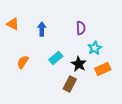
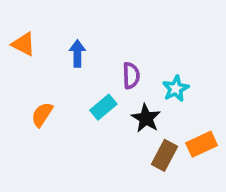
purple semicircle: (81, 28) -> (131, 76), moved
orange rectangle: (103, 69) -> (202, 144), moved
brown rectangle: (70, 84) -> (164, 155), moved

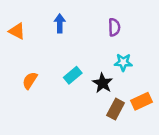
blue arrow: (77, 53) -> (60, 23), moved
purple semicircle: (131, 76) -> (114, 27), moved
cyan star: (176, 89) -> (123, 62), turned 30

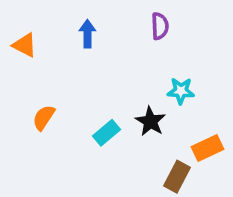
purple semicircle: (114, 27) -> (160, 26), moved
cyan rectangle: (73, 75) -> (107, 133), moved
brown rectangle: (116, 109) -> (177, 177), moved

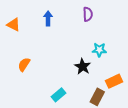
cyan rectangle: (107, 133) -> (59, 95), moved

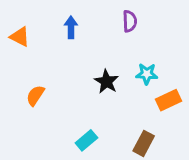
black star: (83, 67) -> (107, 82), moved
orange rectangle: (114, 81) -> (168, 100), moved

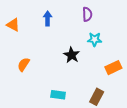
cyan star: (147, 74) -> (95, 39), moved
cyan rectangle: (86, 140) -> (58, 95), turned 48

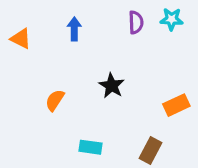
cyan star: (95, 39) -> (172, 19), moved
orange semicircle: (24, 64) -> (55, 100), moved

